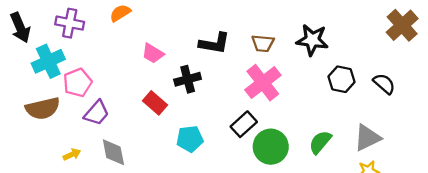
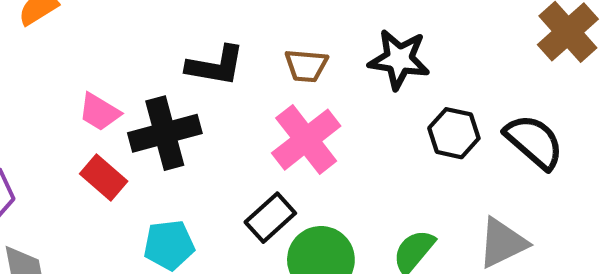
pink trapezoid: (153, 53) -> (99, 112), moved
black cross: (188, 79) -> (165, 133), size x1.4
black semicircle: (384, 84) -> (534, 142), size x1.4

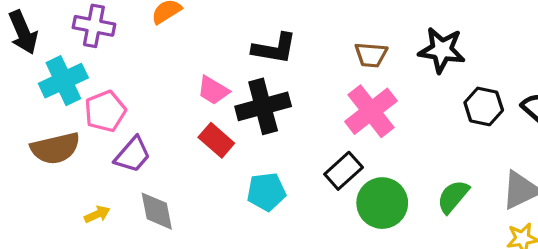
black L-shape: (215, 66) -> (274, 48), moved

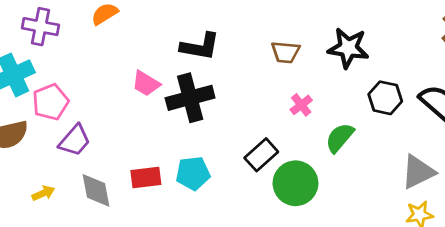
pink cross: (371, 111) -> (301, 105), moved, size x0.5
red rectangle: (216, 140) -> (146, 178), moved, turned -48
green semicircle: (453, 197) -> (340, 138), moved

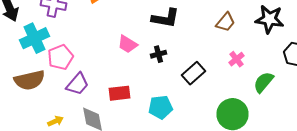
brown trapezoid: (286, 52) -> (226, 22), turned -55
black cross: (190, 98) -> (158, 54), size x0.5
black rectangle: (261, 155) -> (194, 73), moved
red rectangle: (146, 178) -> (120, 93), moved

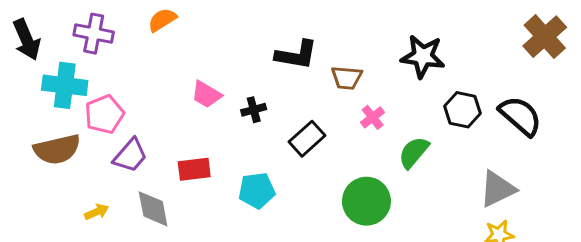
black L-shape: (166, 18) -> (296, 55), moved
brown trapezoid: (226, 22) -> (347, 78), moved, turned 55
cyan cross: (34, 38) -> (65, 85), turned 32

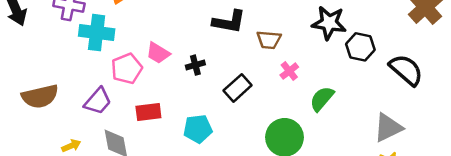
cyan cross: (65, 85) -> (97, 33), moved
black hexagon: (462, 110) -> (360, 47), moved
pink pentagon: (104, 114) -> (127, 69), moved

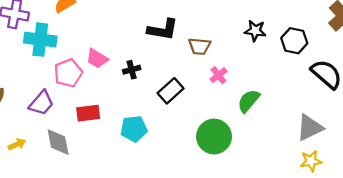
black star: (329, 23) -> (255, 31), size x0.7
black hexagon: (360, 47) -> (294, 41), moved

